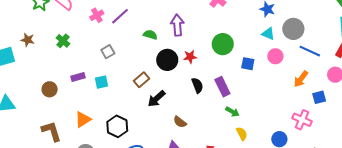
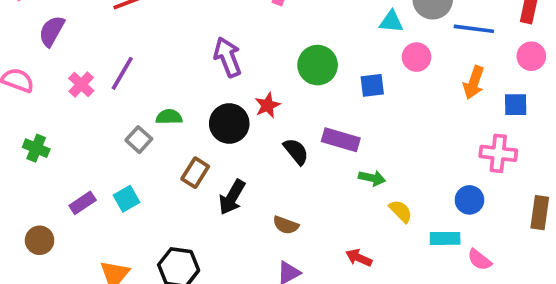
green semicircle: (150, 35) -> (169, 117), moved
gray square: (108, 52) -> (139, 140), moved
purple rectangle: (222, 87) -> (341, 140), turned -30
blue square: (319, 97) -> (516, 105), turned 32

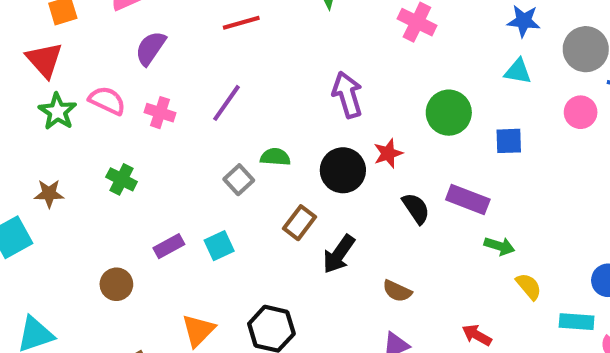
cyan triangle: (391, 22) -> (518, 71), moved
pink circle: (417, 57) -> (581, 112), moved
pink cross: (81, 84) -> (160, 113), moved, turned -30

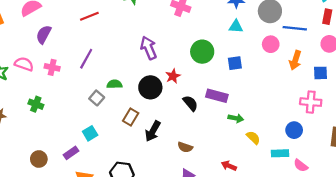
purple rectangle: (169, 246) -> (71, 153), moved

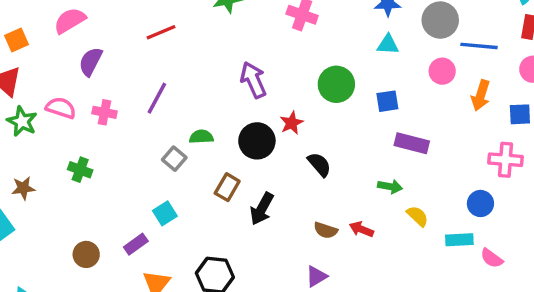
purple rectangle: (217, 96) -> (412, 143), moved
brown semicircle: (185, 147) -> (326, 230), moved
red arrow: (229, 166) -> (361, 229), moved

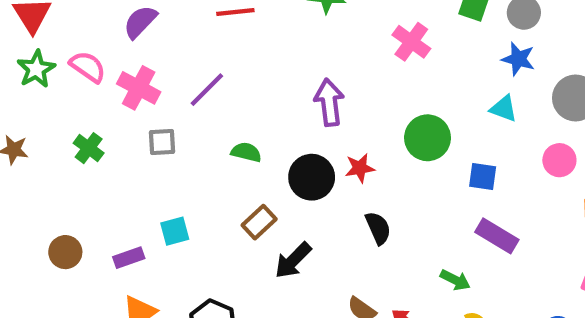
pink cross: (104, 112) -> (139, 88), size x1.4
gray square: (174, 159) -> (162, 142), moved, turned 30

